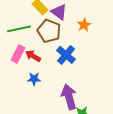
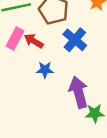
blue star: (34, 79) -> (45, 70), moved

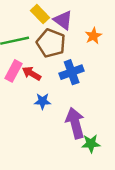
blue cross: (75, 40) -> (72, 72), turned 30

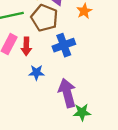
red arrow: (32, 73) -> (26, 46), turned -120

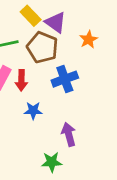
purple arrow: (67, 93) -> (69, 134), size x0.7
green star: (82, 112) -> (52, 162), moved

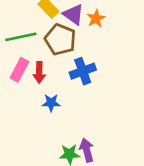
orange star: (88, 40) -> (96, 18), moved
purple arrow: (69, 134) -> (87, 150), moved

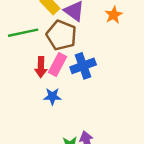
orange star: (96, 18) -> (114, 15), moved
pink rectangle: (19, 70) -> (58, 65), moved

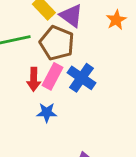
blue cross: (83, 66) -> (81, 78), turned -35

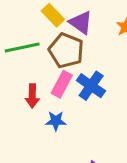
red arrow: (34, 79) -> (32, 96), moved

